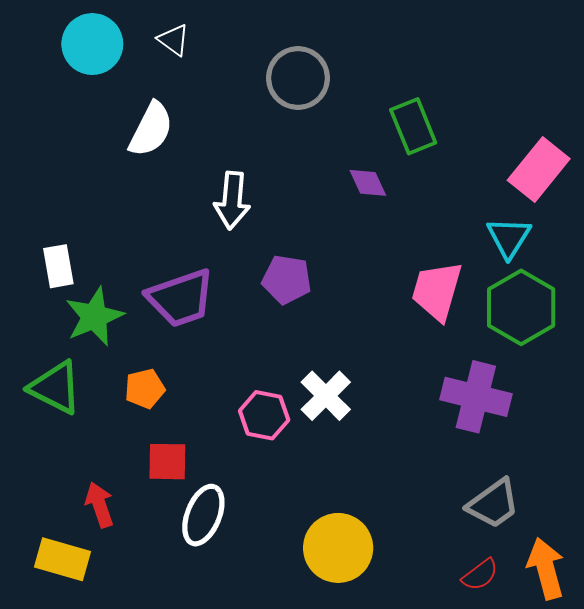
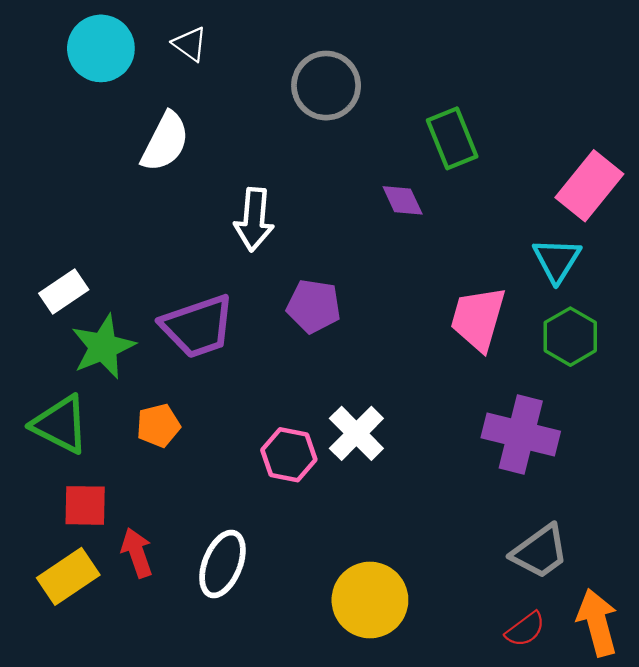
white rectangle: (58, 266) -> (64, 292), turned 66
green hexagon: (521, 307) -> (570, 337), size x0.7
red square: (167, 462) -> (85, 505), moved
red arrow: (100, 505) -> (137, 553), moved
yellow rectangle: (62, 559) -> (68, 576), moved, turned -50

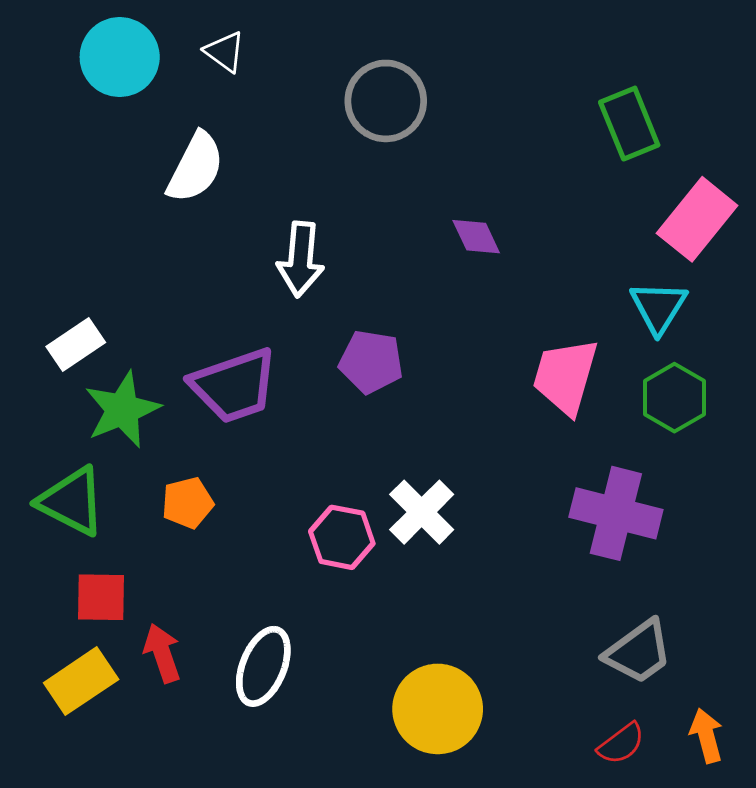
green rectangle: (452, 138) -> (629, 124), moved
orange arrow: (597, 623) -> (706, 736), size x0.7

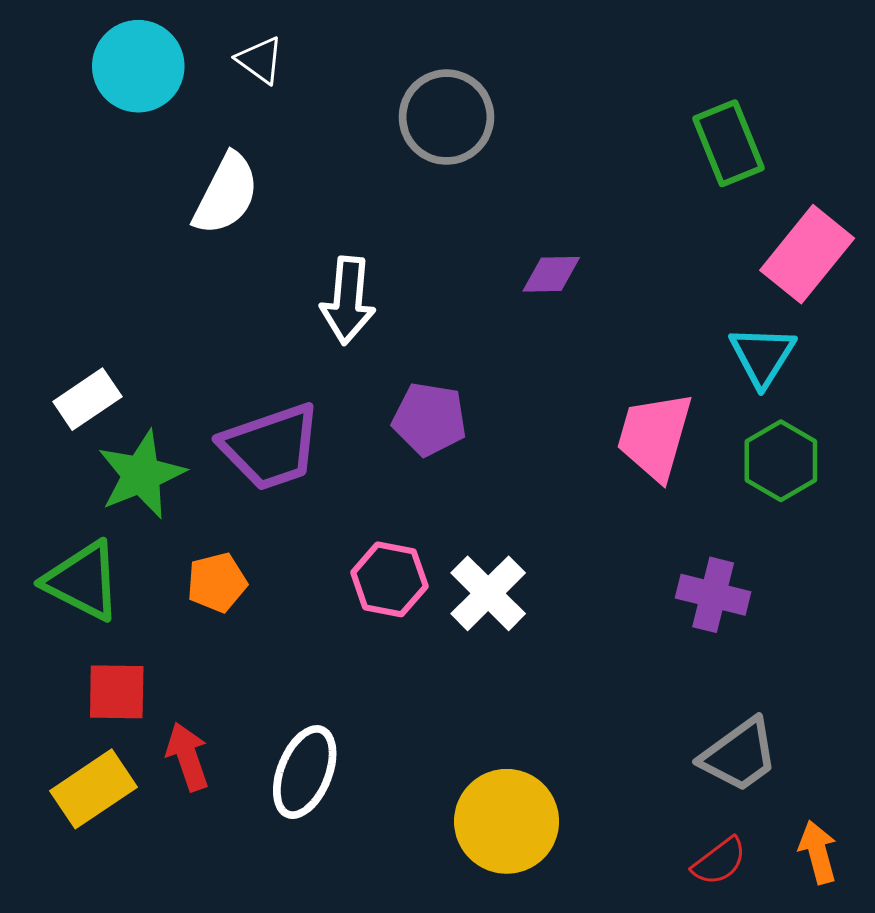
purple diamond: (476, 237) -> (551, 274), turned -66
purple cross: (616, 513) -> (713, 595), size x0.7
pink hexagon: (342, 537) -> (389, 579), moved

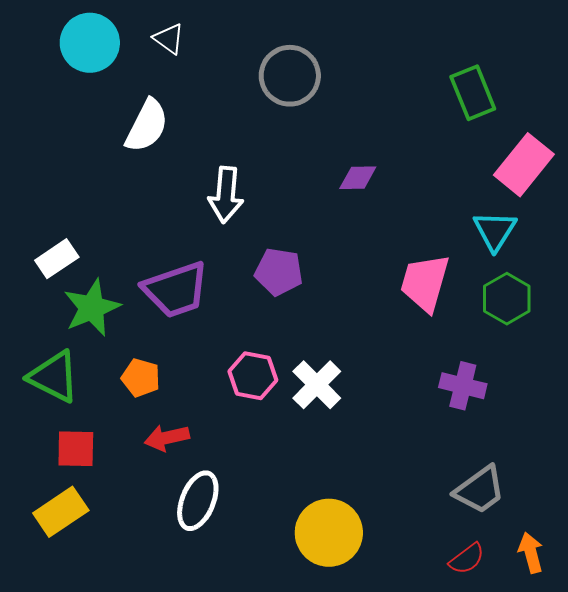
orange pentagon: (217, 582) -> (141, 378), turned 30
red arrow: (188, 757) -> (167, 438), moved, turned -84

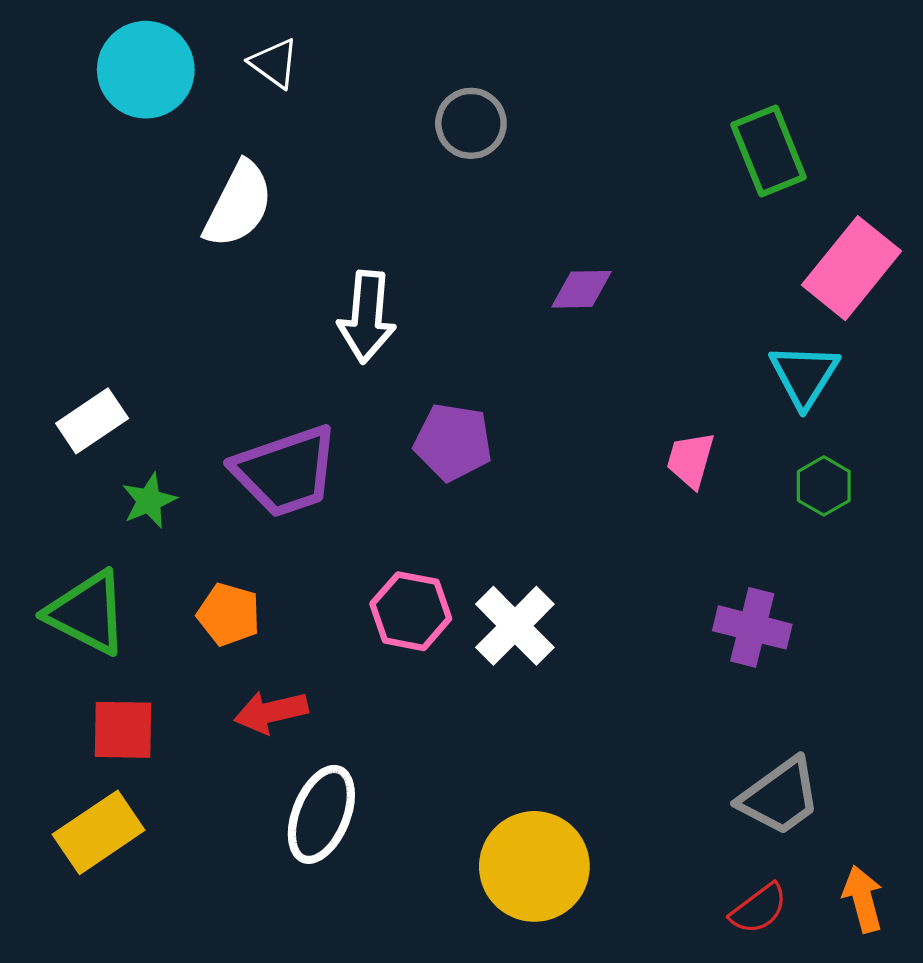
gray circle: (290, 76) -> (471, 123), size x0.7
pink trapezoid: (425, 283) -> (690, 460), size x0.6
green hexagon: (507, 299) -> (824, 486), size x0.7
green star: (92, 308) -> (149, 501), size x0.6

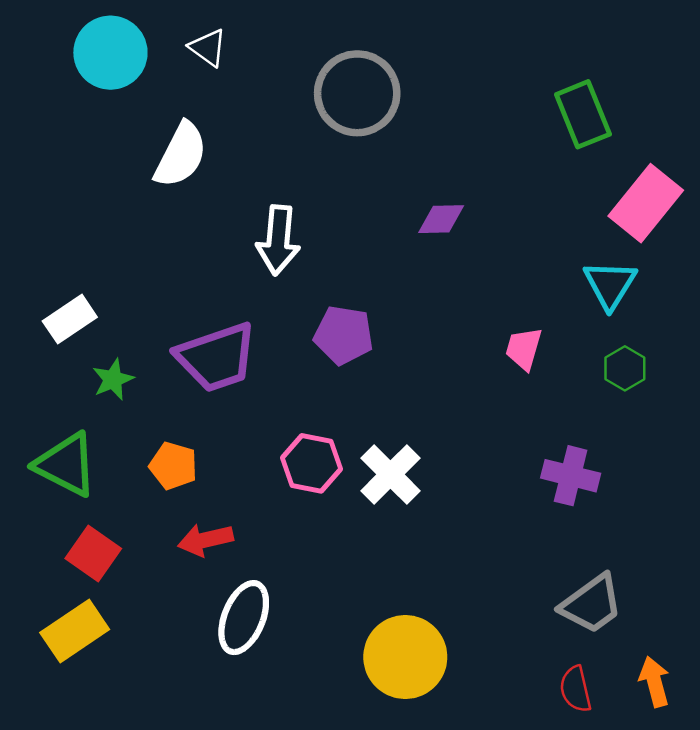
gray circle: (471, 123) -> (357, 93), size x1.6
red square: (123, 730) -> (93, 553), turned 34
red semicircle: (759, 909) -> (576, 689), turned 114

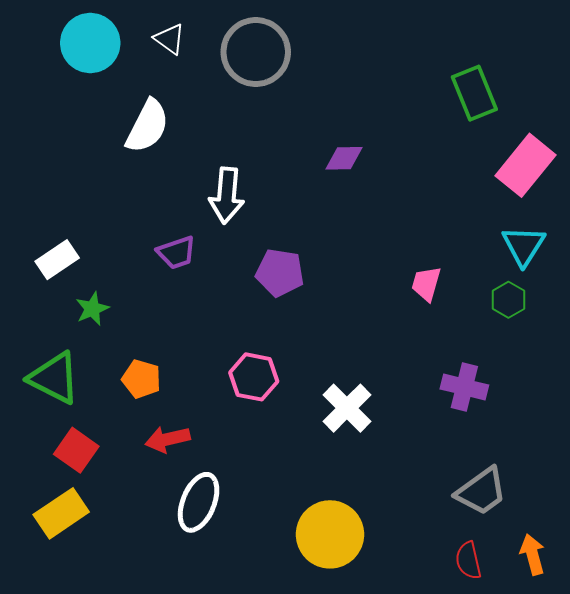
gray circle: (357, 93) -> (256, 52), moved
purple diamond: (441, 219) -> (344, 158), moved
cyan triangle: (610, 285) -> (524, 246), moved
purple trapezoid: (217, 357) -> (177, 253), moved, size x0.6
white cross: (390, 474) -> (347, 408), moved

